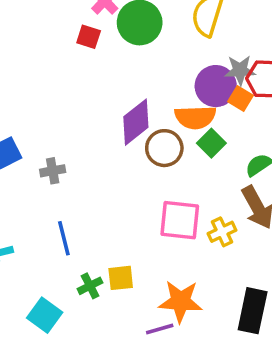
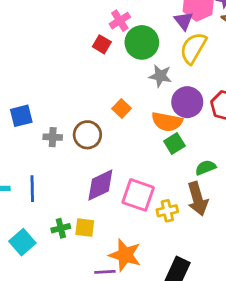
gray star: (240, 70) -> (160, 76), moved
orange square: (240, 98) -> (122, 108), moved
purple diamond: (136, 122) -> (100, 185), moved
brown circle: (164, 148) -> (87, 135), moved
blue line: (64, 238) -> (32, 189), moved

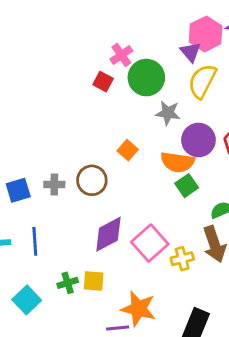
blue square: (21, 116) -> (18, 190), moved
pink square: (138, 195) -> (150, 243), turned 32

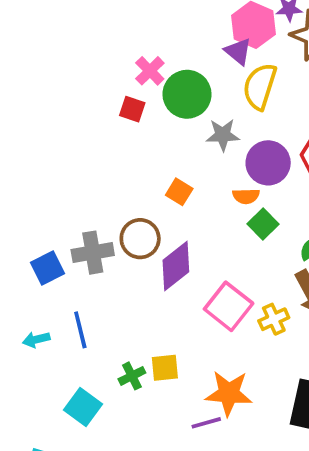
orange semicircle: (177, 162) -> (246, 196), size x0.6
gray cross: (54, 185) -> (93, 253), size x1.5
purple diamond: (108, 234) -> (176, 266), moved

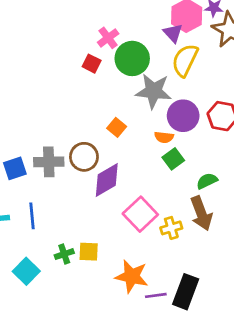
gray star: (223, 135) -> (154, 91), size x1.5
purple line: (206, 423) -> (156, 295), moved

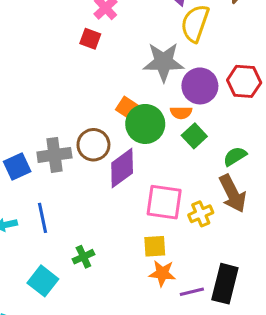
green circle: (132, 58) -> (145, 124), moved
pink square: (140, 214) -> (164, 202), turned -32
yellow square: (89, 252) -> (155, 246), moved
orange star: (132, 276) -> (162, 273), size x0.7

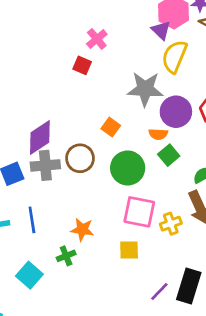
green circle: (145, 124) -> (128, 168), moved
purple diamond: (122, 168) -> (40, 137), moved
orange star: (162, 273) -> (82, 229), moved
purple line: (192, 292) -> (159, 292), turned -35

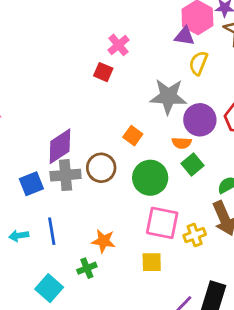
purple triangle: (161, 30) -> (185, 36), turned -35
yellow semicircle: (174, 57) -> (198, 63), size x0.7

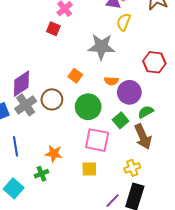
purple circle: (200, 120) -> (129, 92), moved
green square: (192, 165) -> (121, 120), moved
gray cross: (66, 175) -> (26, 105), turned -30
yellow cross: (195, 235) -> (132, 168), moved

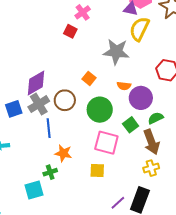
yellow semicircle: (124, 22) -> (139, 29), size x1.4
blue line: (16, 146) -> (49, 128), moved
yellow cross: (132, 168) -> (151, 168), moved
cyan square: (14, 188) -> (34, 190), moved, turned 30

